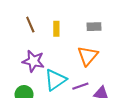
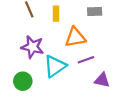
orange triangle: (88, 56) -> (75, 37), moved, turned 40
purple line: (80, 86) -> (86, 60), moved

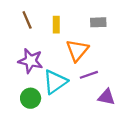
orange triangle: (75, 37) -> (77, 50), turned -40
green circle: (23, 81) -> (31, 98), moved

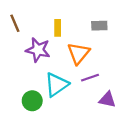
brown line: (27, 20) -> (15, 23), moved
purple star: (31, 61) -> (38, 50), moved

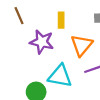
cyan triangle: (56, 85) -> (60, 76), turned 45

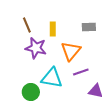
brown line: (19, 16) -> (27, 25), moved

